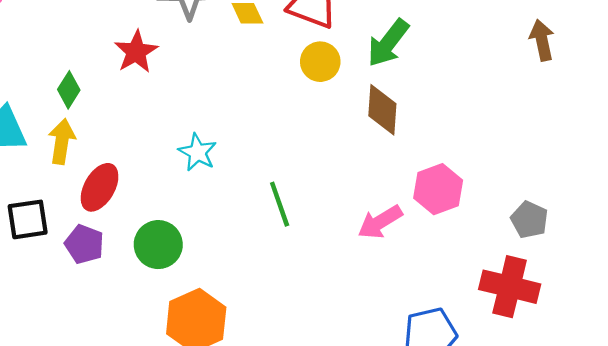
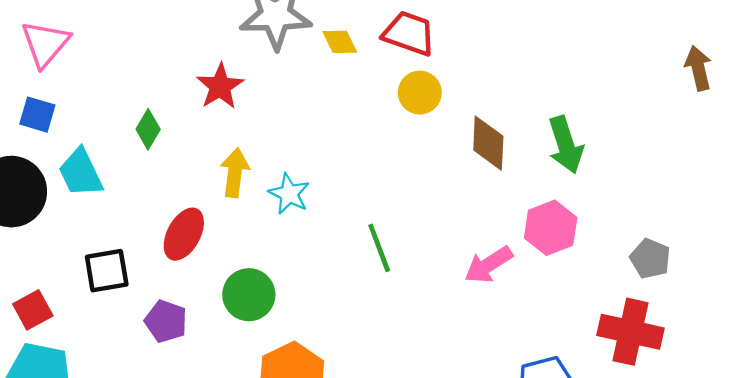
brown arrow: (542, 40) -> (698, 68), moved
green arrow: (388, 43) -> (566, 145), moved, turned -54
yellow arrow: (62, 141) -> (235, 173), moved
purple pentagon: (84, 244) -> (166, 321), moved

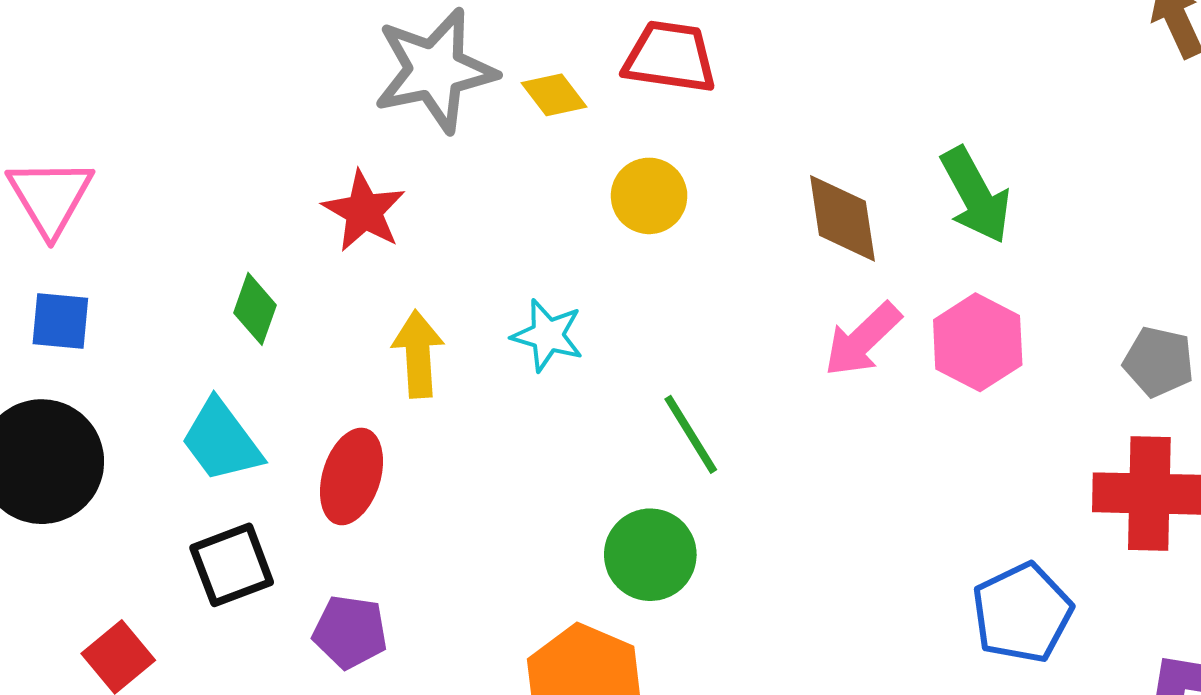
yellow circle: (420, 93) -> (649, 196), moved
cyan trapezoid: (81, 173) -> (221, 441), moved
cyan star: (289, 194) -> (548, 335), moved
pink arrow: (489, 265) -> (862, 340), moved
green circle: (249, 295) -> (650, 555), moved

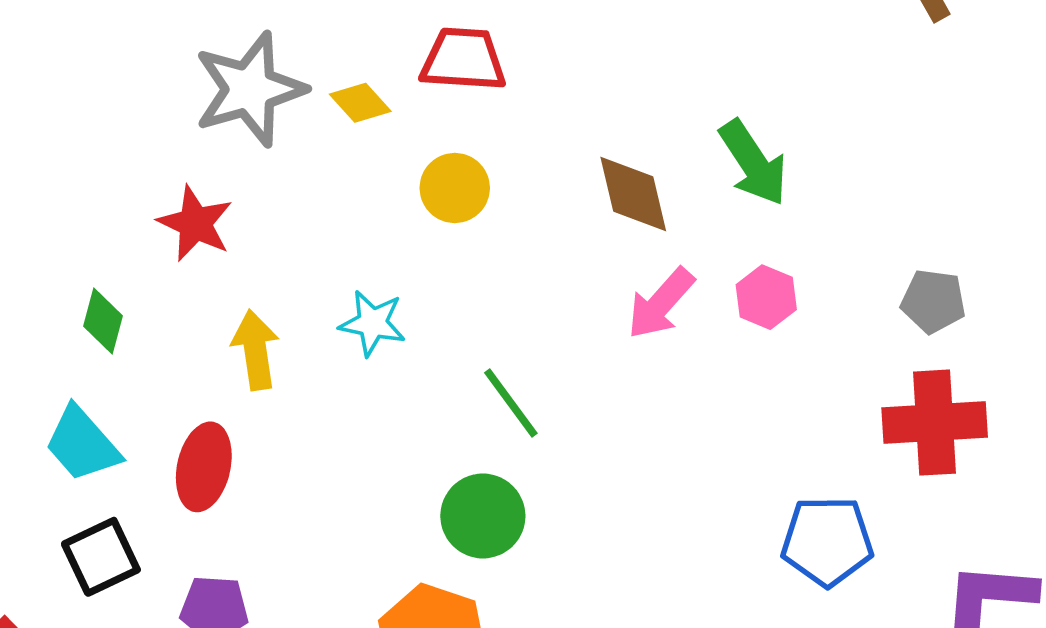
pink hexagon: (978, 342) -> (766, 297), size x0.7
blue pentagon: (1022, 613) -> (827, 541), turned 30

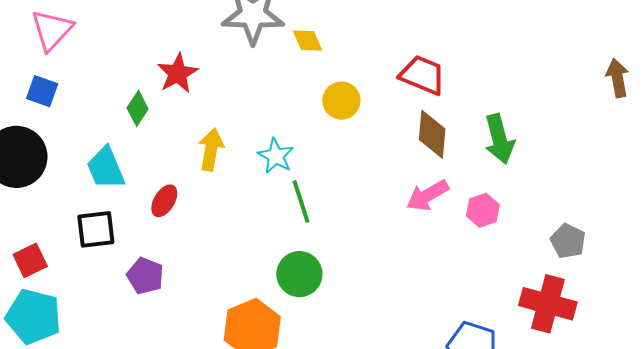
red trapezoid: (463, 59) -> (422, 75), moved
red star: (195, 223) -> (178, 73), moved
green line: (511, 403) -> (301, 201), moved
red ellipse: (204, 467) -> (164, 201), size x0.7

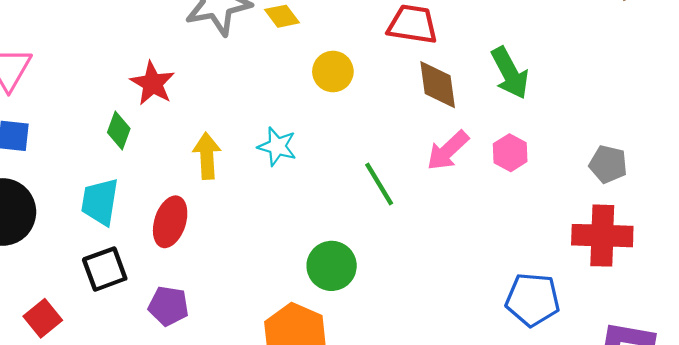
cyan trapezoid: (106, 168) -> (100, 202), turned 45
red ellipse: (164, 201) -> (170, 222), size x1.4
green line: (301, 201) -> (379, 184), moved

